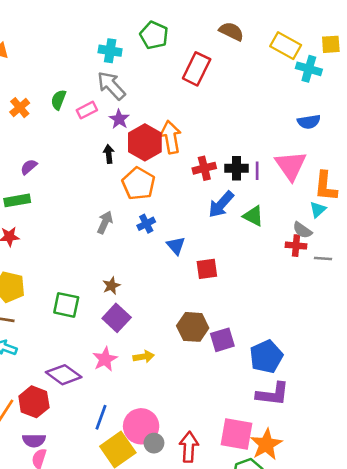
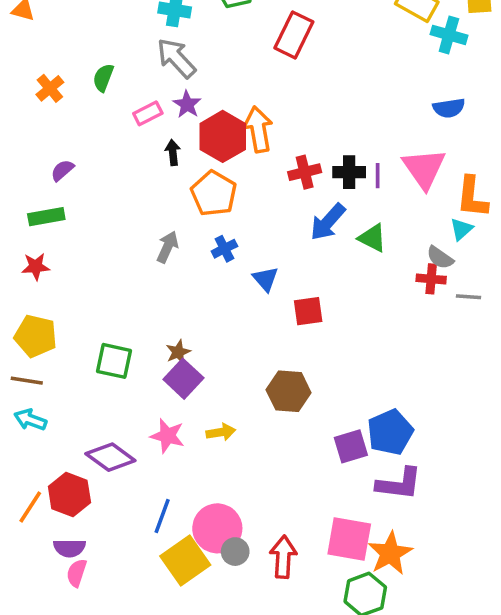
pink rectangle: (87, 110) -> (148, 113), moved
brown star: (111, 286) -> (178, 352), moved
purple square: (222, 340) -> (351, 446), moved
pink star: (105, 359) -> (167, 436), turned -30

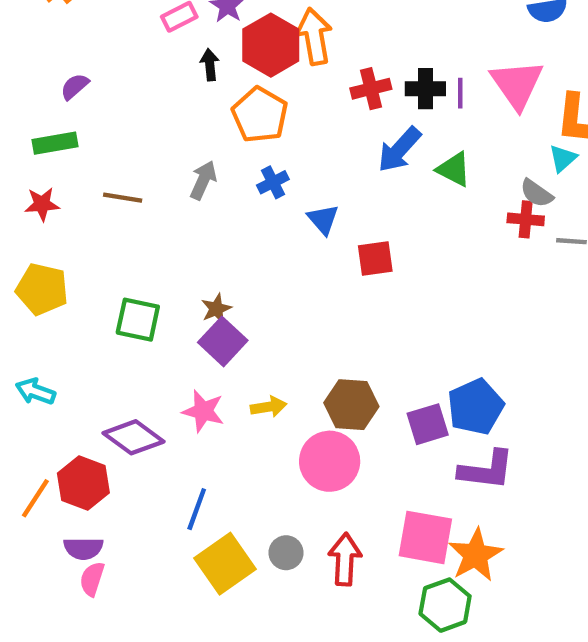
brown line: (27, 381) -> (123, 198), moved
brown hexagon: (289, 391) -> (351, 405), moved
pink circle: (217, 528) -> (330, 461), moved

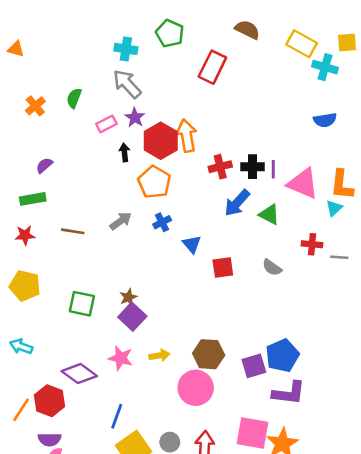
pink triangle: (517, 84) -> (303, 183), moved, turned -32
gray arrow: (203, 180) -> (121, 221), turned 30
gray semicircle: (537, 193) -> (272, 268), moved

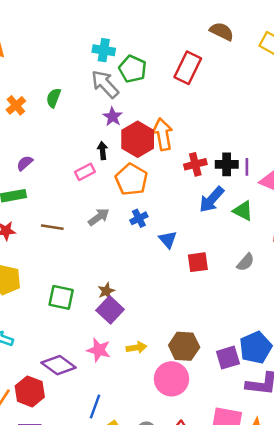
green pentagon: (170, 33) -> (133, 69), moved
pink rectangle: (106, 124) -> (85, 172), moved
gray semicircle: (272, 268) -> (246, 262), turned -84

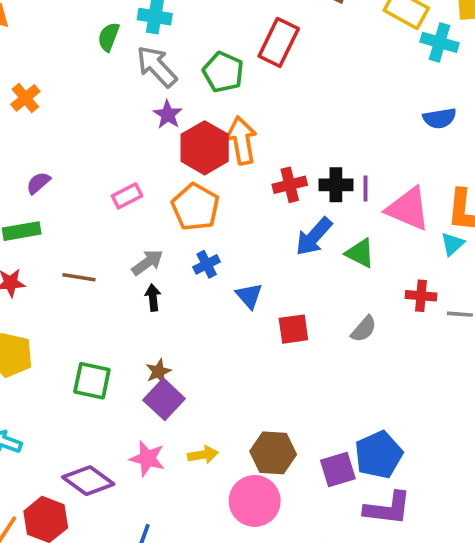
green pentagon: (133, 69) -> (223, 72), moved
green semicircle: (54, 98) -> (109, 37), moved
black arrow: (102, 151) -> (153, 298), moved

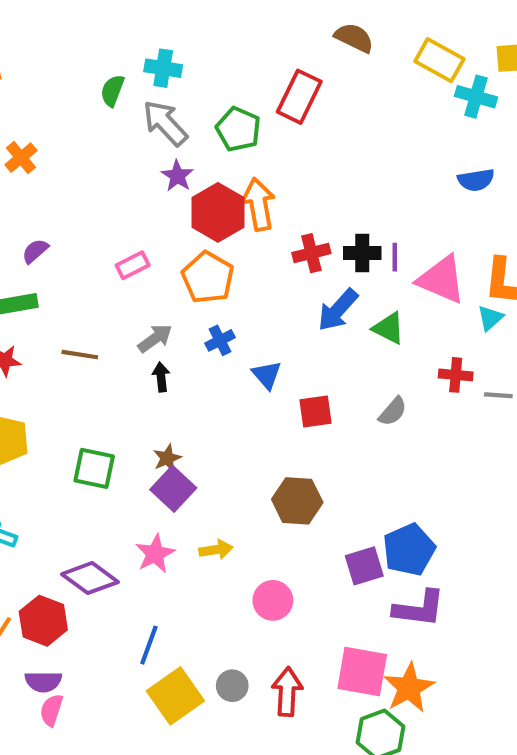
brown hexagon: (273, 453) -> (297, 501), moved
pink star: (147, 458) -> (155, 554), turned 30
pink circle: (255, 501) -> (273, 600), size x0.7

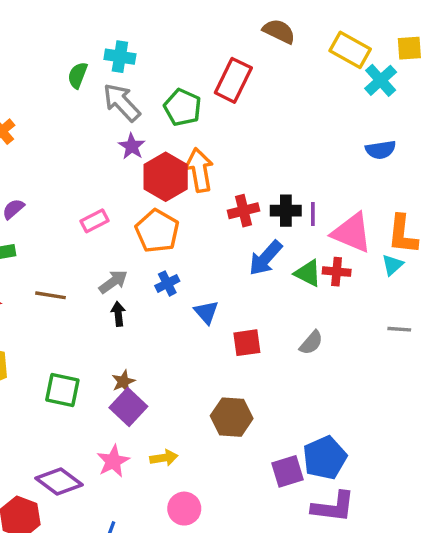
cyan cross: (476, 97) -> (381, 80), turned 32
red cross: (456, 375) -> (337, 272), moved
pink circle: (273, 600) -> (184, 509), moved

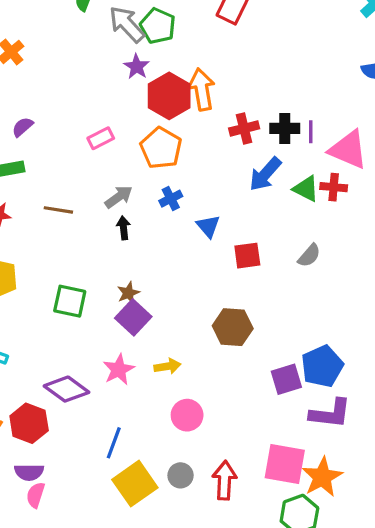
green pentagon: (183, 107) -> (158, 26), moved

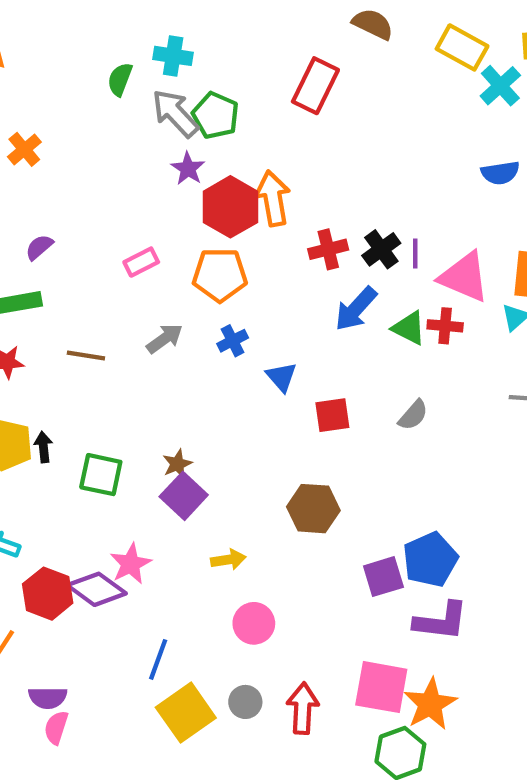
black cross: (285, 128) -> (381, 249), turned -36
orange pentagon: (161, 148) -> (220, 275), turned -30
black arrow: (124, 228) -> (43, 447), moved
pink star: (119, 370) -> (131, 564), moved
red hexagon: (29, 423) -> (48, 594), moved

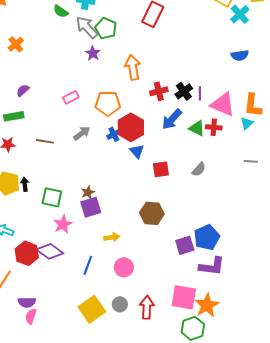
green semicircle: (120, 79) -> (61, 11), turned -77
red hexagon: (230, 207) -> (131, 127), moved
purple square: (184, 496) -> (91, 207), turned 30
pink star: (131, 564) -> (63, 224), moved
blue line: (158, 659) -> (88, 265), moved

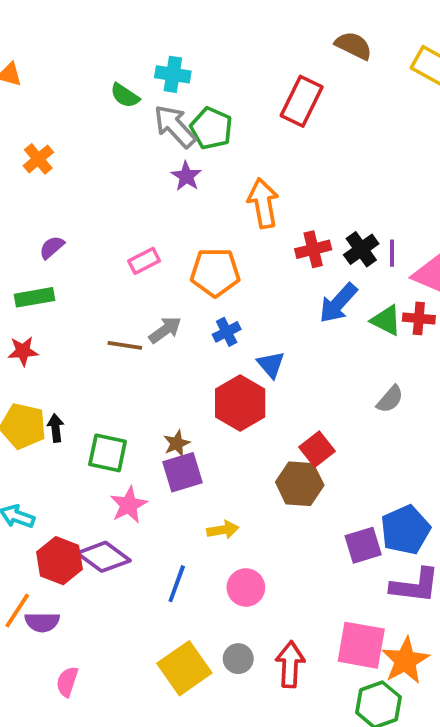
red hexagon: (131, 127) -> (240, 403), moved
brown line: (45, 141) -> (125, 345), moved
red square: (161, 169) -> (317, 449), moved, turned -30
purple semicircle: (27, 302) -> (42, 622), moved

